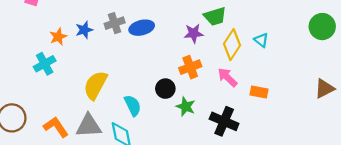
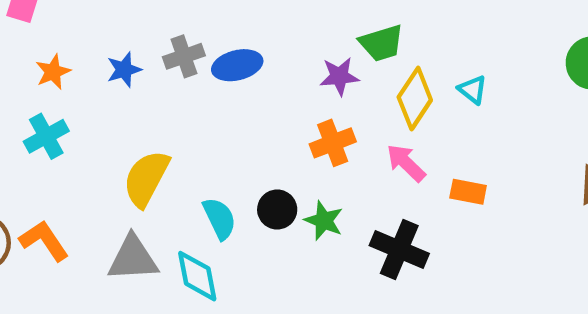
orange star: (58, 37) -> (53, 72), moved
black circle: (165, 89) -> (277, 210), moved
orange L-shape: (56, 127) -> (44, 241), moved

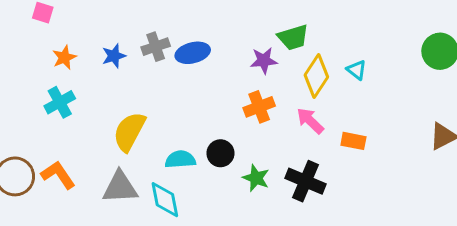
cyan semicircle: (219, 218) -> (180, 159), turned -68
green star: (324, 221) -> (256, 178), moved

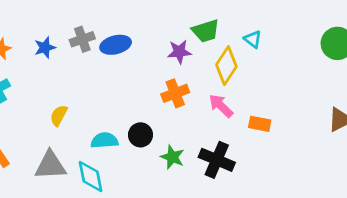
cyan triangle: (357, 70) -> (253, 39), moved
yellow semicircle: (129, 132) -> (59, 115), size x0.6

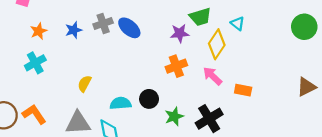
blue ellipse: (116, 45) -> (129, 28), turned 55
green star: (172, 157) -> (174, 116), turned 30
black cross: (217, 160) -> (209, 119), turned 36

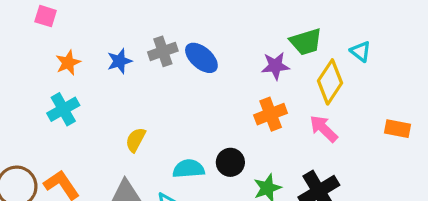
orange rectangle: (243, 90) -> (398, 129), moved

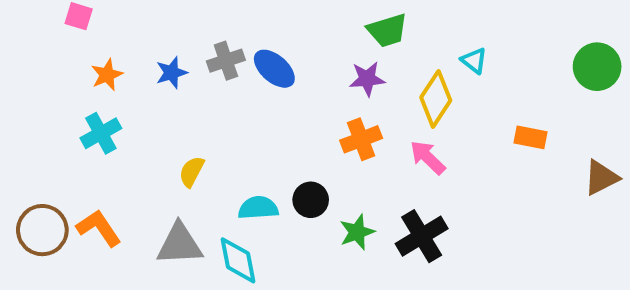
green trapezoid: (306, 42) -> (387, 30), moved
orange rectangle: (398, 129) -> (531, 137), moved

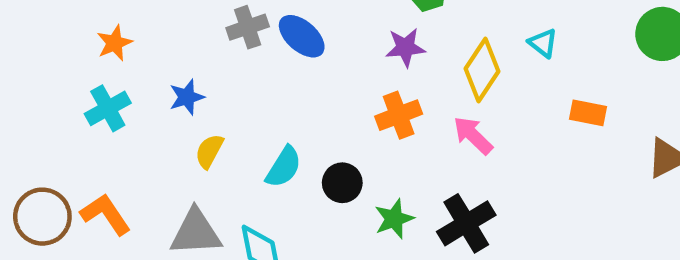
cyan triangle: (474, 61) -> (543, 43), moved
blue star: (171, 73) -> (187, 97), moved
cyan semicircle: (258, 208) -> (284, 167), moved, turned 126

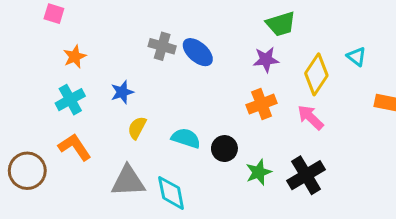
gray cross: (248, 27) -> (162, 46), turned 35
cyan semicircle: (284, 167) -> (186, 138), turned -104
orange L-shape: (106, 214) -> (75, 147), moved

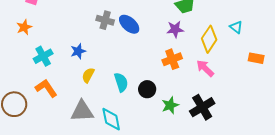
orange star: (75, 57) -> (24, 27), moved
cyan semicircle: (186, 138) -> (121, 82), turned 54

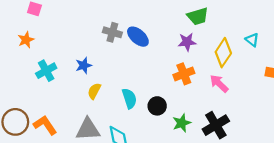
orange L-shape: (46, 88) -> (45, 125), moved

